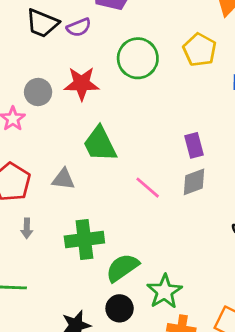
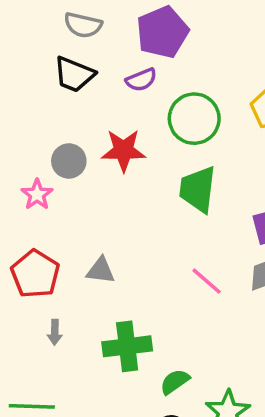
purple semicircle: (79, 27) -> (141, 80), moved
green trapezoid: (100, 144) -> (198, 189), moved, turned 33
green semicircle: (122, 268) -> (175, 382), size x0.7

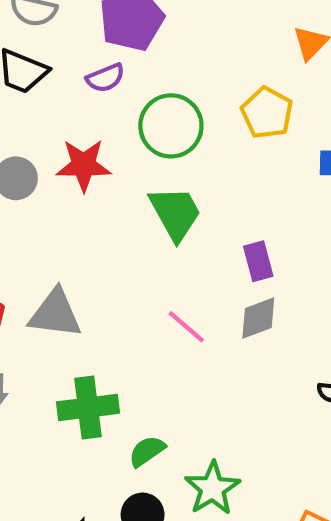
green trapezoid: (198, 189) -> (175, 213), turned 144
gray triangle: (101, 270) -> (55, 314), size x1.5

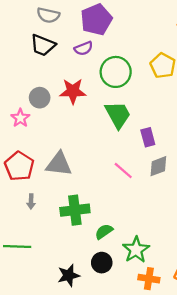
purple rectangle: (258, 261) -> (148, 137), moved

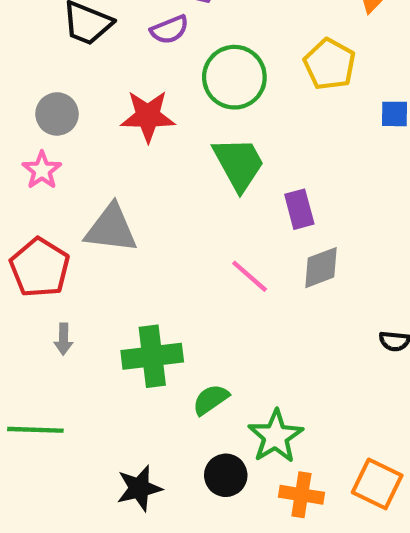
gray circle: (40, 98) -> (57, 114), moved
gray triangle: (59, 164) -> (111, 229), moved
black circle: (102, 263) -> (226, 475), moved

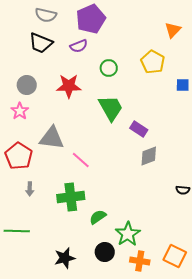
green circle: (234, 77) -> (109, 68), size x0.6
purple rectangle: (299, 209) -> (139, 129), turned -42
pink line: (250, 276) -> (81, 160), moved

